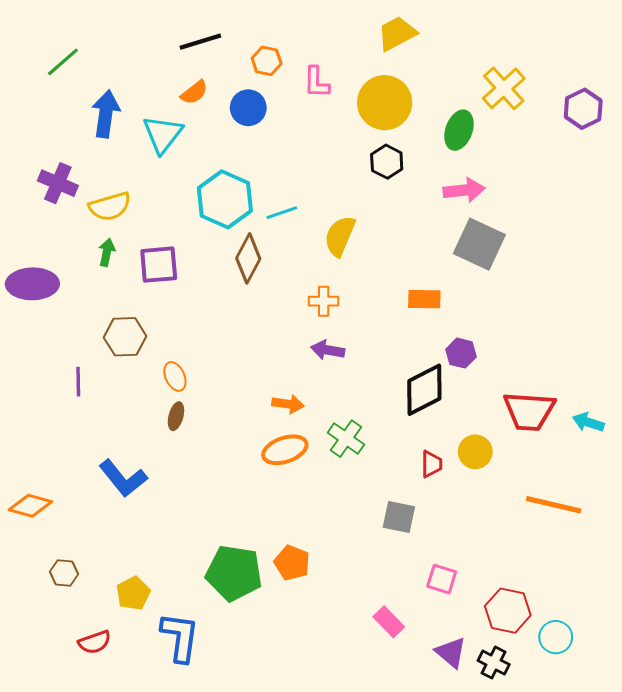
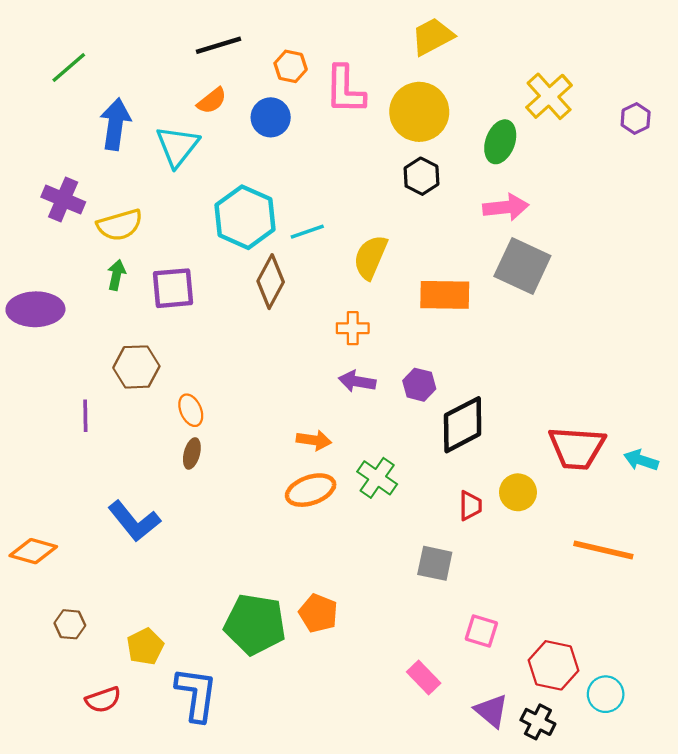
pink L-shape: (316, 82) -> (345, 90), size x1.4
purple hexagon: (583, 109) -> (636, 119), size x0.7
orange rectangle: (424, 299) -> (445, 295), moved, size x1.4
purple hexagon: (461, 353) -> (419, 385), moved

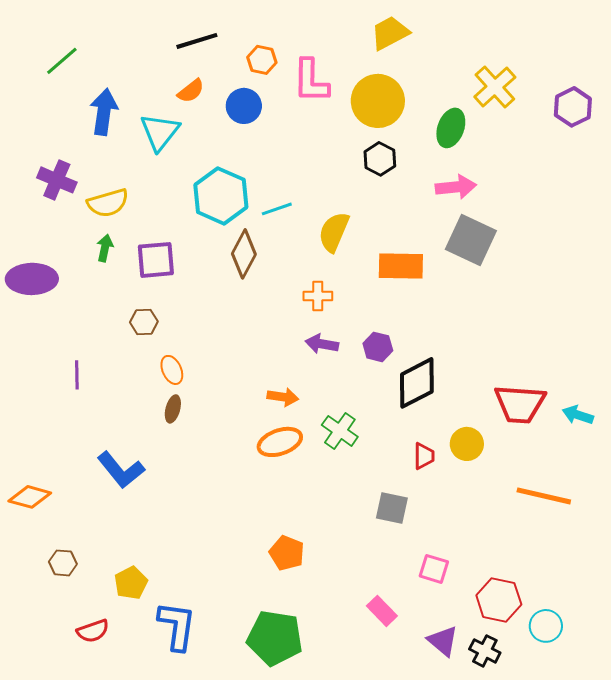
purple hexagon: (636, 119) -> (573, 107), size x1.4
brown hexagon: (136, 367) -> (144, 322), moved, size x0.7
green pentagon: (255, 624) -> (275, 638), moved

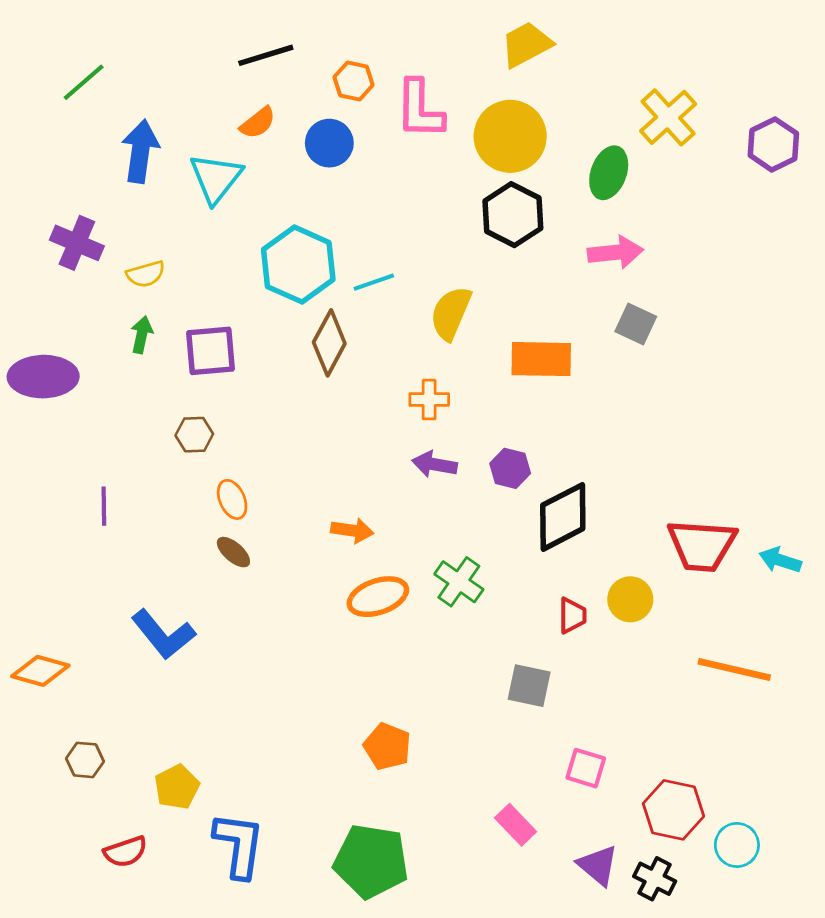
black hexagon: (380, 159) -> (513, 215), size x1.4
yellow semicircle: (108, 203) -> (146, 274), size x0.7
gray square: (471, 240) -> (636, 324), size x0.6
orange arrow: (283, 397) -> (352, 530), moved
brown ellipse: (173, 409) -> (233, 552), turned -64

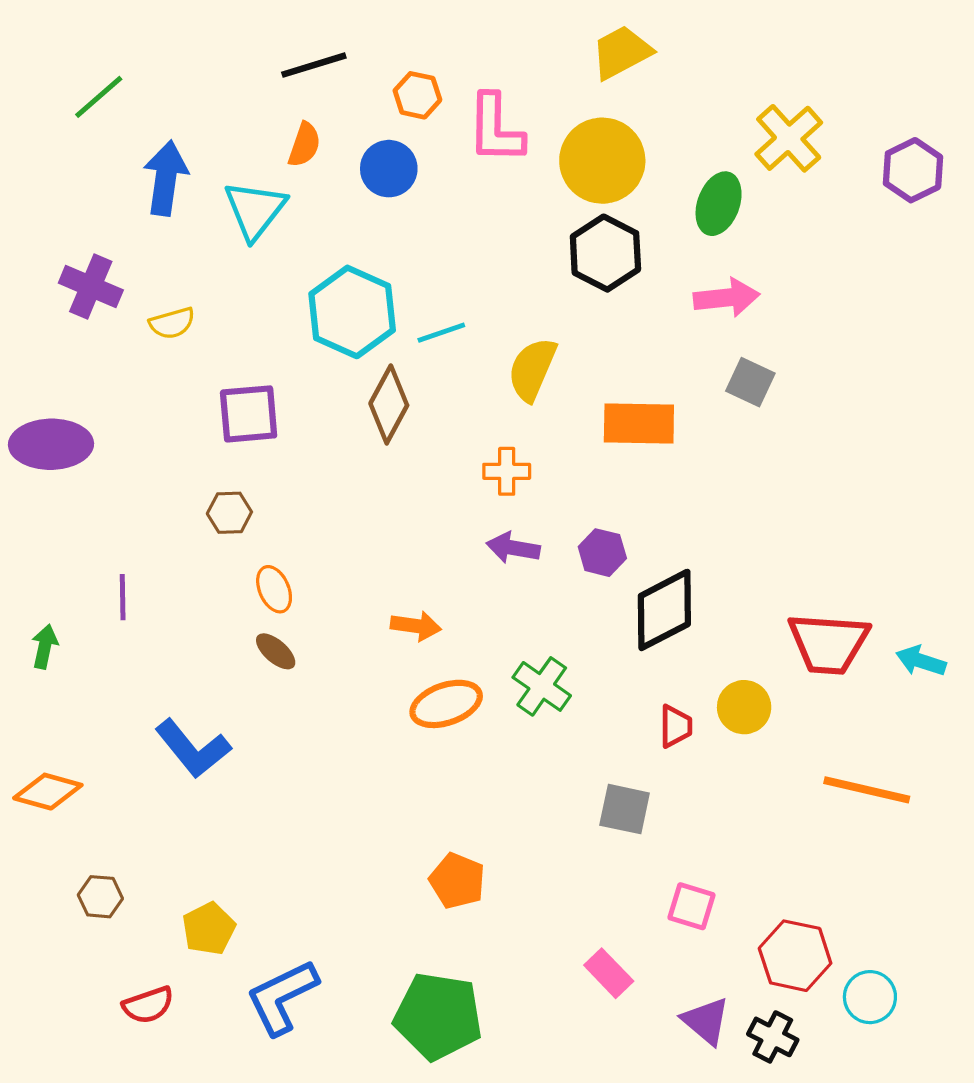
orange semicircle: (258, 123) -> (304, 145), turned -33
green arrow: (142, 335) -> (45, 647), moved
blue L-shape: (239, 845) -> (282, 997), turned -124

